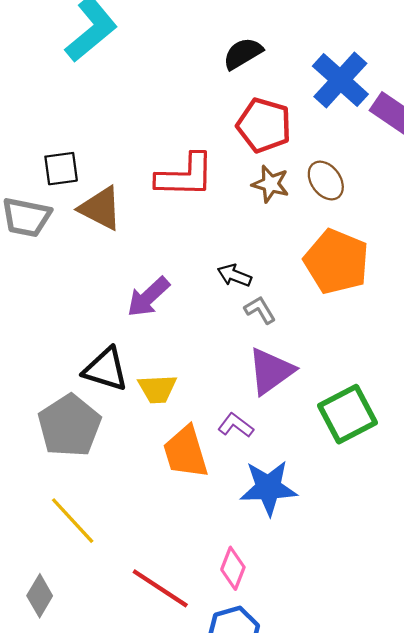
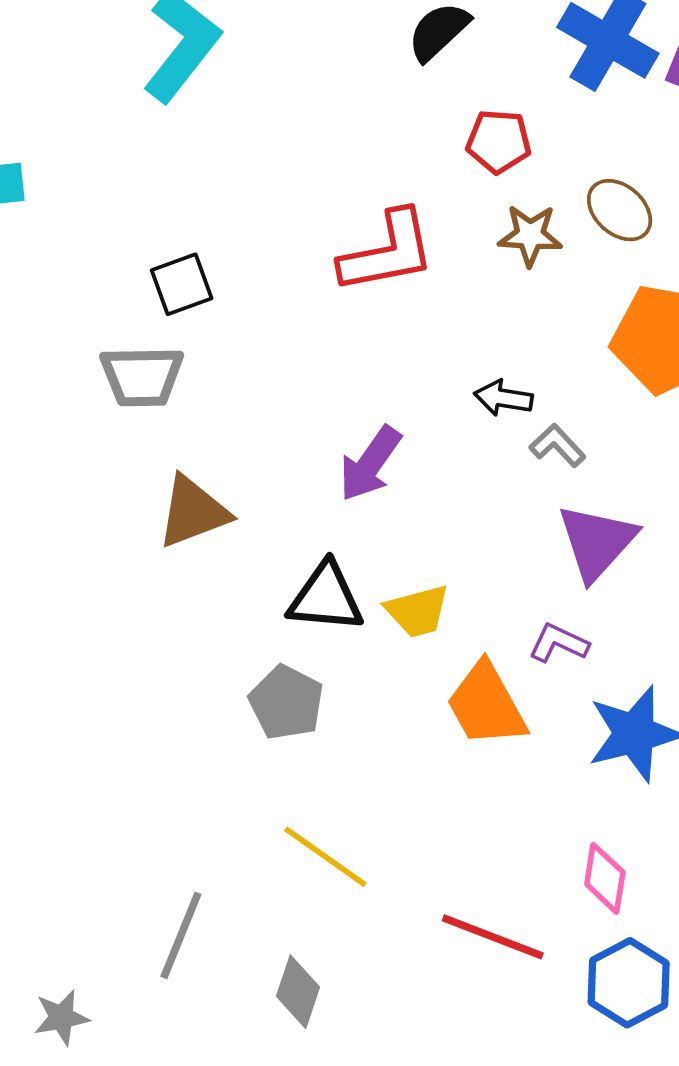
red pentagon: (264, 125) -> (499, 141), size x0.7
brown triangle: (101, 208) -> (193, 512), moved, turned -36
gray pentagon: (69, 426) -> (286, 702), size x0.7

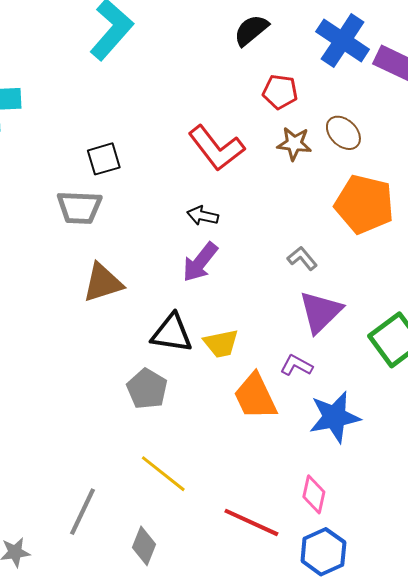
red L-shape: (387, 252) -> (216, 148), turned 60
black arrow: (503, 398) -> (203, 216), moved

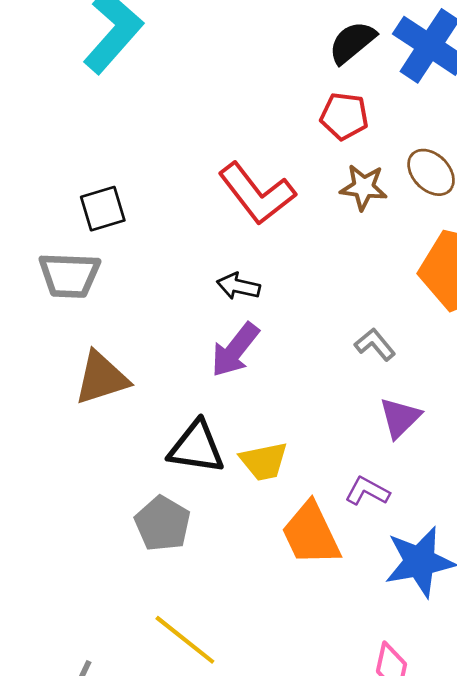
black semicircle: (251, 30) -> (352, 42), moved
purple triangle: (320, 312) -> (400, 418), size x0.7

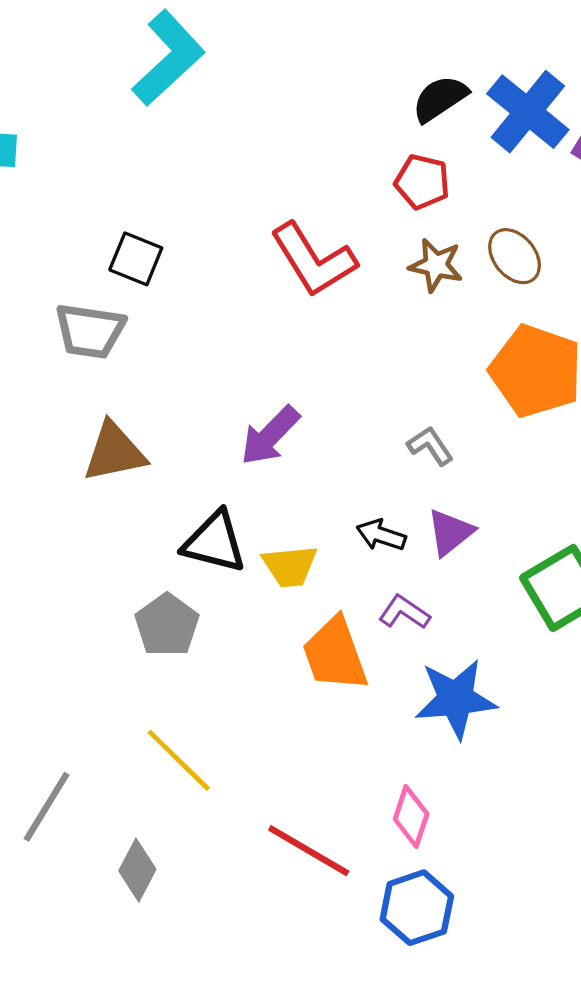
black square: (103, 209) -> (136, 259), turned 33
black arrow: (238, 286) -> (381, 535), moved

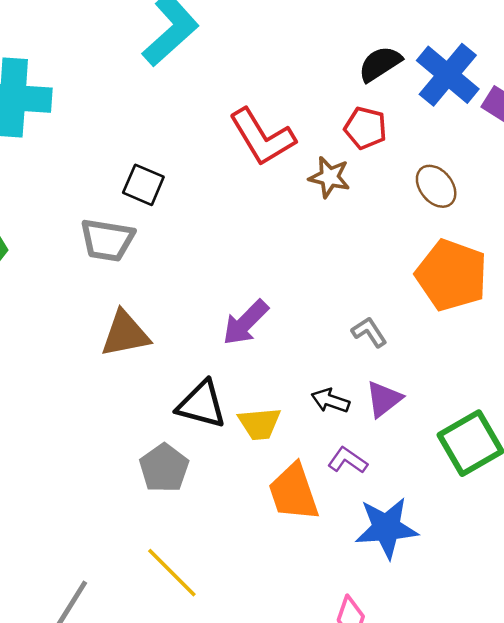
red L-shape: (313, 260) -> (262, 137), moved
brown star: (436, 265) -> (329, 177), moved

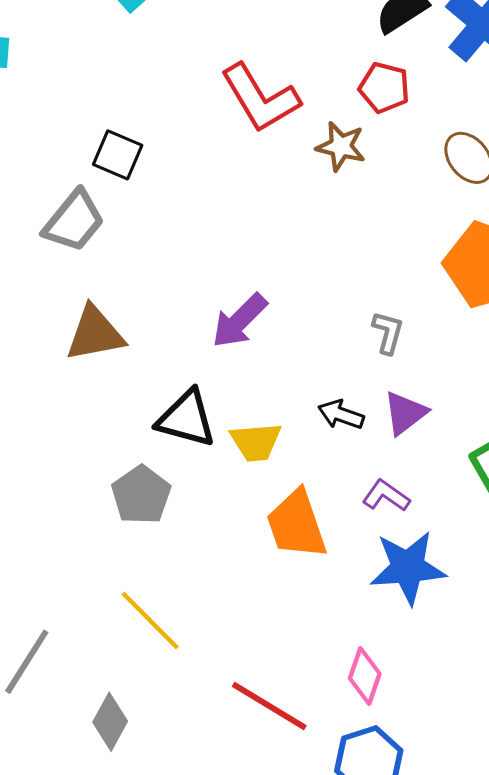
gray trapezoid: (107, 240) -> (74, 221), turned -60
gray L-shape: (369, 332) -> (388, 333), turned 48
purple L-shape: (348, 460) -> (386, 496), moved

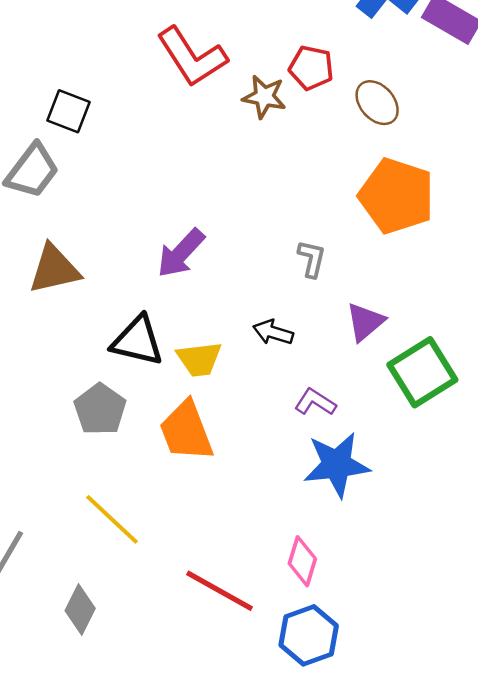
red pentagon: (384, 88) -> (311, 68), moved
purple triangle: (405, 413) -> (365, 322), moved
orange trapezoid: (296, 524) -> (186, 431), moved

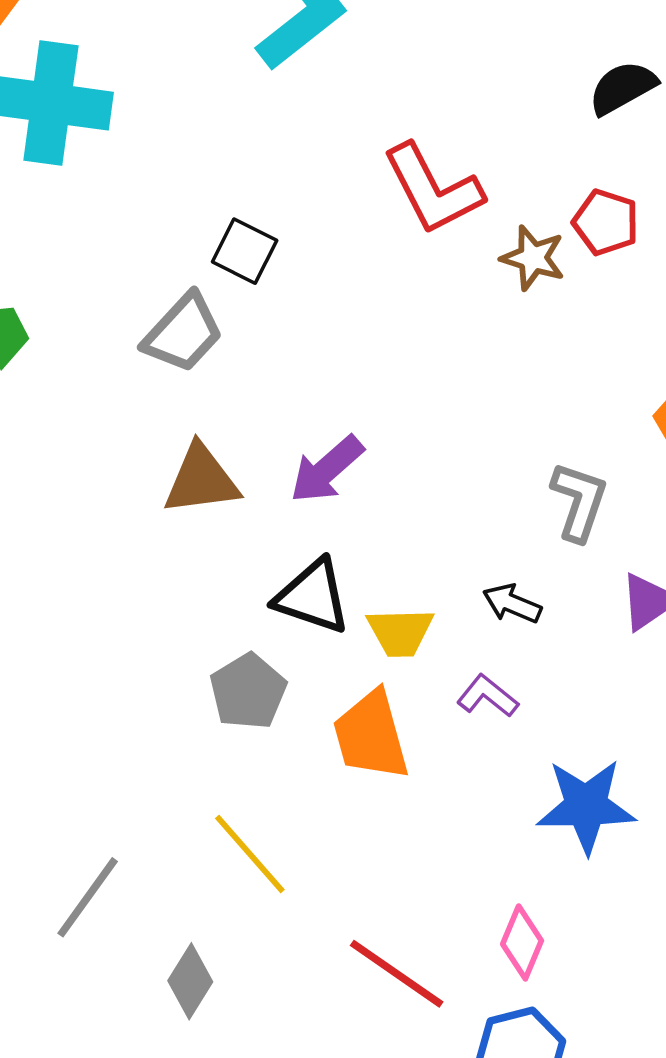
purple arrow: (181, 253) -> (327, 469), moved
gray L-shape: (312, 259) -> (579, 501), size x1.4
purple L-shape: (315, 402) -> (488, 696), moved

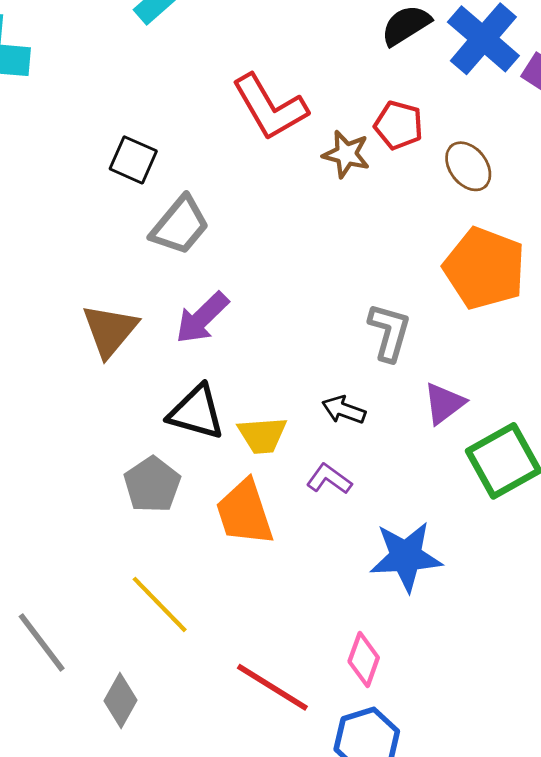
gray trapezoid: (183, 333) -> (180, 225), moved
brown triangle: (201, 480) -> (110, 330), turned -40
gray line: (88, 897) -> (42, 642), turned -70

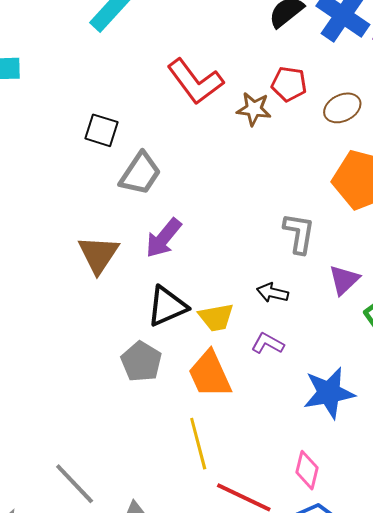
brown ellipse: (468, 166) -> (342, 108), turned -72
black triangle: (196, 412) -> (167, 306), turned -33
yellow line: (160, 604) -> (198, 444), moved, turned 36

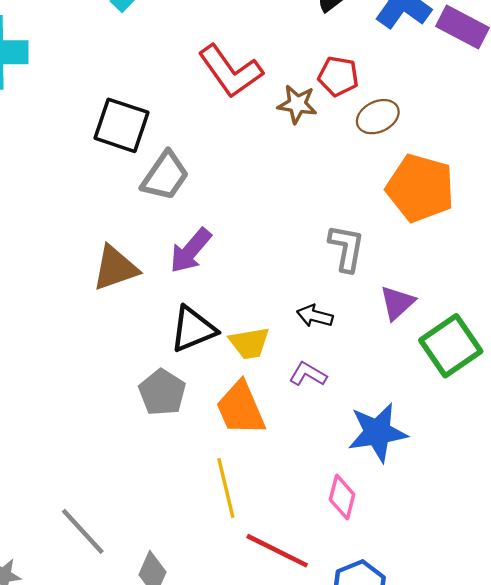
brown ellipse: (342, 108) -> (378, 117), moved
black square: (102, 130) -> (122, 125), size x1.4
brown triangle: (98, 254) -> (115, 268), turned 36
pink diamond: (307, 470) -> (342, 497), moved

